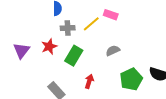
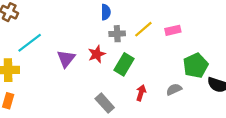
pink rectangle: (111, 15) -> (173, 30), moved, turned -32
gray semicircle: (113, 51) -> (174, 89), moved
green pentagon: (131, 79) -> (196, 66), moved

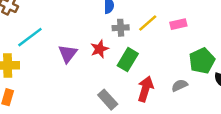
red arrow: (141, 93) -> (145, 89), size x1.5

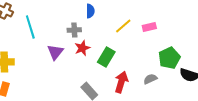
gray cross: (121, 28) -> (74, 30), moved
cyan line: (30, 37) -> (30, 27), moved, turned -70

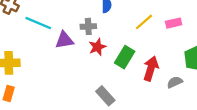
cyan line: (30, 27) -> (38, 23), turned -50
purple triangle: (55, 52) -> (64, 40), moved, turned 42
red arrow: (121, 82) -> (151, 69), moved

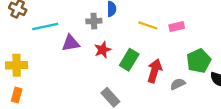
yellow line: (144, 22) -> (148, 25), turned 60
cyan line: (38, 23) -> (45, 27), turned -35
gray cross: (88, 26) -> (94, 21), moved

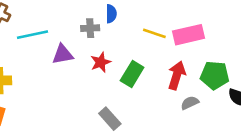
pink rectangle: (177, 27) -> (188, 35), size x1.6
green pentagon: (199, 61) -> (215, 75), turned 30
red arrow: (155, 71) -> (177, 75), moved

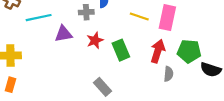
pink rectangle: (188, 35) -> (167, 18), turned -65
green rectangle: (132, 74) -> (121, 50), turned -54
gray semicircle: (190, 103) -> (169, 74), turned 120

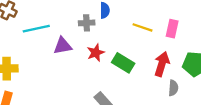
pink rectangle: (167, 18) -> (172, 29), size x0.7
green rectangle: (121, 50) -> (123, 63), turned -36

